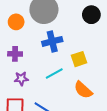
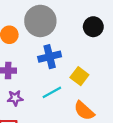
yellow square: (79, 59) -> (79, 76), turned -35

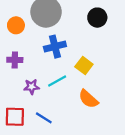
purple star: (15, 98) -> (32, 87), moved

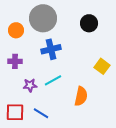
yellow square: (84, 65) -> (102, 66), moved
orange semicircle: (88, 99) -> (81, 96), turned -120

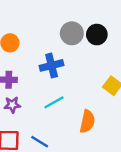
gray circle: (43, 18) -> (72, 33), moved, size x0.7
purple star: (30, 85) -> (12, 105), moved

